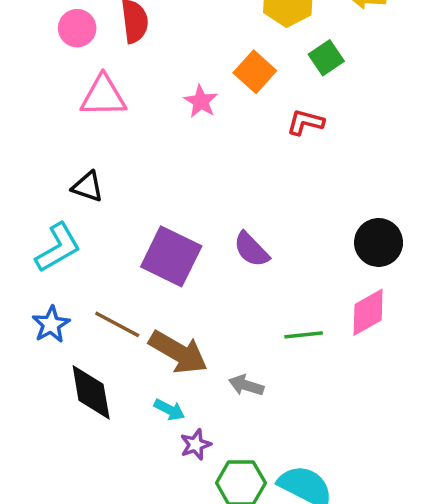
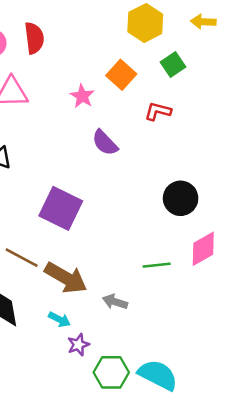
black circle: (379, 242) -> (181, 198), moved
purple semicircle: (251, 249) -> (105, 143), moved

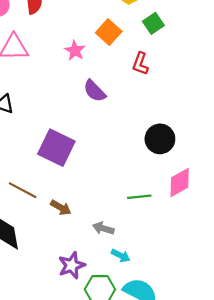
red L-shape: (158, 111) -> (140, 64), turned -85
brown arrow: (66, 278) -> (61, 208), size x0.6
cyan arrow: (59, 319) -> (121, 256), moved
purple star: (78, 345) -> (72, 265), size x1.4

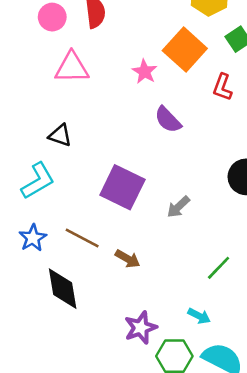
orange square: (109, 32) -> (185, 50), size x1.4
green line: (139, 197) -> (219, 268), moved, turned -40
gray arrow: (103, 228) -> (178, 207), moved, turned -60

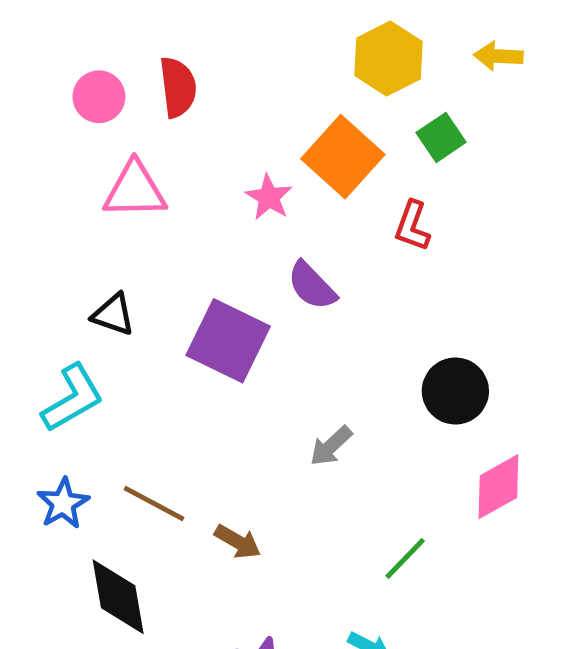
purple square: (122, 187) -> (228, 341), moved

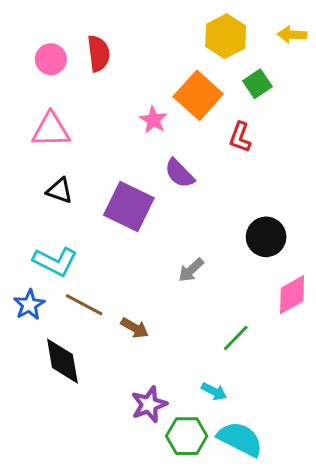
pink triangle: (135, 190) -> (51, 130), moved
cyan L-shape: (73, 398) -> (55, 261), moved, turned 57

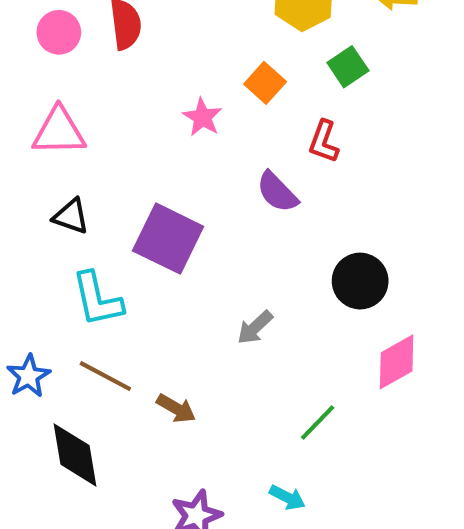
orange square: (198, 95) -> (265, 83), size x0.6
purple semicircle: (179, 173) -> (277, 192), moved
cyan L-shape: (55, 261) -> (97, 299), moved, turned 51

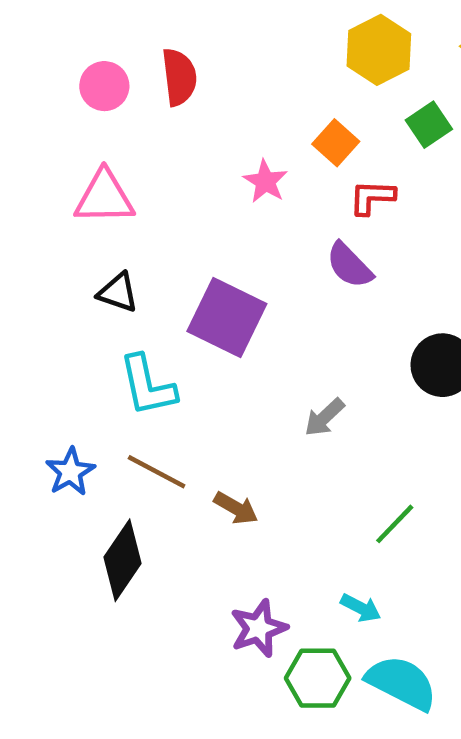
red L-shape: (324, 142) -> (372, 197), moved, turned 72
black diamond: (75, 455) -> (123, 560), turned 44

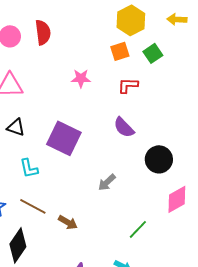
orange square: (336, 143) -> (120, 51), moved, turned 30
pink star: (265, 181) -> (81, 78), turned -30
purple semicircle: (349, 265) -> (124, 127), moved
cyan L-shape: (147, 386) -> (29, 168), size x0.7

